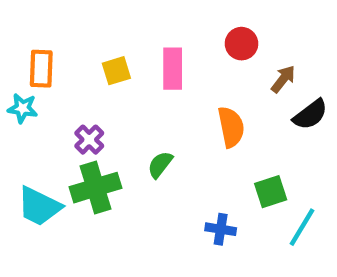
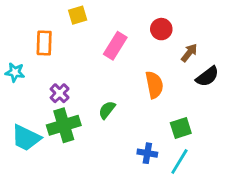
orange rectangle: (41, 69) -> (44, 43), moved
pink rectangle: (173, 69) -> (115, 46), turned 32
yellow square: (116, 71) -> (78, 15), moved
cyan line: (302, 227) -> (179, 162), moved

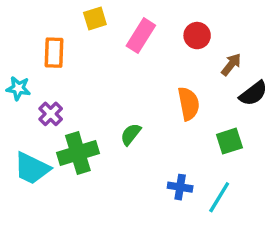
pink rectangle: (115, 46) -> (141, 36), moved
purple cross: (60, 93) -> (51, 114), moved
green square: (181, 128) -> (229, 141), moved

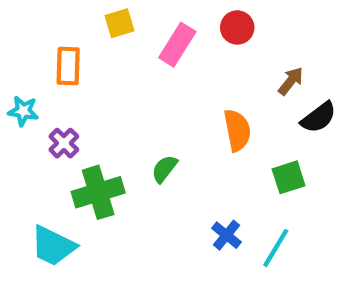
red circle: (197, 36) -> (237, 27), moved
cyan trapezoid: (32, 168) -> (53, 246), moved
blue cross: (180, 187) -> (227, 235), turned 30

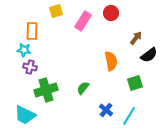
cyan star: (23, 111) -> (24, 50), moved
purple cross: (64, 143) -> (30, 67), turned -32
green semicircle: (164, 169) -> (83, 88), moved

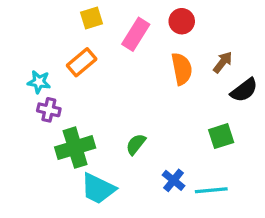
orange rectangle: (32, 31) -> (82, 62), moved, turned 48
orange semicircle: (111, 61) -> (182, 69), moved
cyan trapezoid: (25, 115) -> (98, 189), moved
cyan line: (129, 116) -> (211, 190), turned 54

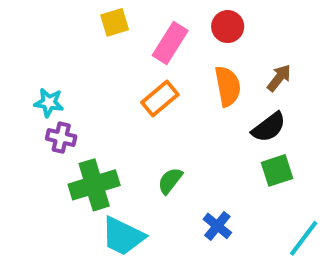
orange rectangle: (82, 62) -> (160, 98), moved
black semicircle: (244, 90) -> (269, 127), moved
cyan line: (211, 190) -> (304, 238), moved, turned -48

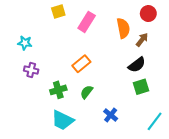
red circle: (228, 27) -> (148, 14), moved
orange semicircle: (228, 86) -> (123, 28), moved
orange rectangle: (160, 98) -> (81, 64), moved
cyan star: (49, 103) -> (25, 43), moved
green cross: (94, 185) -> (58, 90), moved, size x0.7

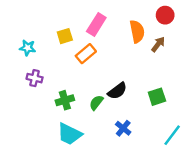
yellow square: (58, 11) -> (65, 36), moved
orange rectangle: (81, 64) -> (86, 54), moved
black semicircle: (137, 65) -> (117, 91), moved

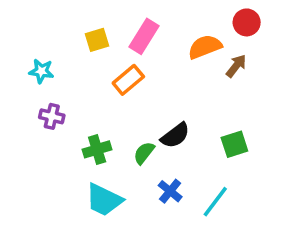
orange semicircle: (137, 31) -> (205, 47), turned -100
yellow square: (65, 36) -> (97, 40), moved
blue cross: (123, 128) -> (170, 191), moved
cyan line: (172, 135) -> (215, 202), moved

